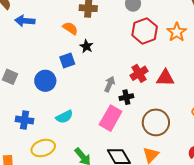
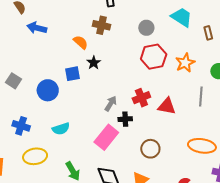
brown circle: (156, 122) -> (150, 149), size x0.7

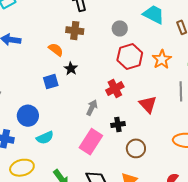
blue circle: (48, 90) -> (28, 116), moved
red cross: (141, 98) -> (115, 89), moved
red triangle: (167, 106) -> (148, 104), turned 42
black cross: (125, 119) -> (118, 124), moved

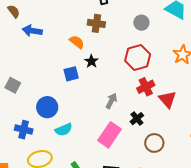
red hexagon: (130, 56) -> (138, 58), moved
red cross: (115, 89) -> (146, 87), moved
black cross: (118, 124) -> (137, 119), turned -32

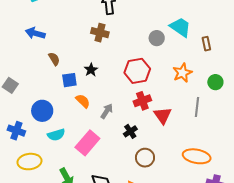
brown semicircle: (14, 11) -> (54, 59), moved
gray circle: (141, 23) -> (157, 38), moved
orange semicircle: (77, 42) -> (83, 101), moved
pink rectangle: (109, 135) -> (87, 143), moved

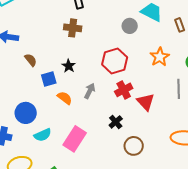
gray arrow: (107, 111) -> (90, 91), moved

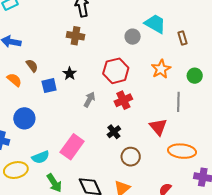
orange semicircle: (65, 98) -> (14, 80), moved
red triangle: (146, 102) -> (158, 127), moved
cyan semicircle: (43, 135) -> (41, 157), moved

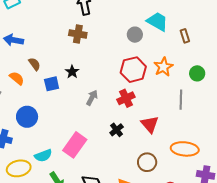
red hexagon: (116, 71) -> (133, 70), moved
red triangle: (158, 127) -> (150, 124), moved
brown circle: (131, 157) -> (147, 162), moved

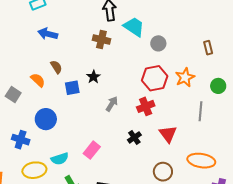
cyan trapezoid: (157, 22) -> (134, 27), moved
blue arrow: (13, 40) -> (48, 34), moved
pink rectangle: (75, 145) -> (92, 150), size x0.7

